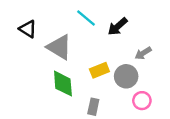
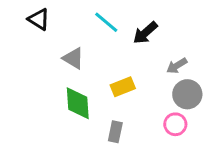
black triangle: (28, 29) -> (39, 19), moved
gray triangle: (59, 47) -> (73, 58), size x0.7
gray circle: (126, 76) -> (187, 94), moved

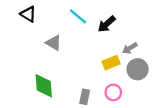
yellow rectangle: (123, 87) -> (111, 63), moved
green diamond: (78, 103) -> (44, 86), moved
pink circle: (175, 124) -> (113, 92), moved

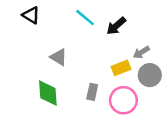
gray triangle: (54, 43) -> (59, 57), moved
pink circle: (113, 92) -> (123, 100), size x1.5
gray rectangle: (85, 97) -> (92, 92), moved

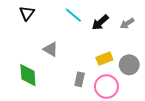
black triangle: (31, 15) -> (27, 13), turned 35
gray arrow: (141, 52) -> (127, 23), moved
green diamond: (48, 93) -> (28, 75), moved

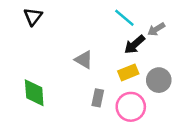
cyan line: (73, 15) -> (124, 18), moved
black arrow: (100, 22) -> (135, 44), moved
gray triangle: (51, 49) -> (84, 60), moved

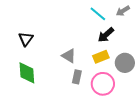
black triangle: (33, 17) -> (26, 39), moved
gray arrow: (156, 29) -> (123, 11), moved
gray triangle: (84, 60) -> (69, 56), moved

